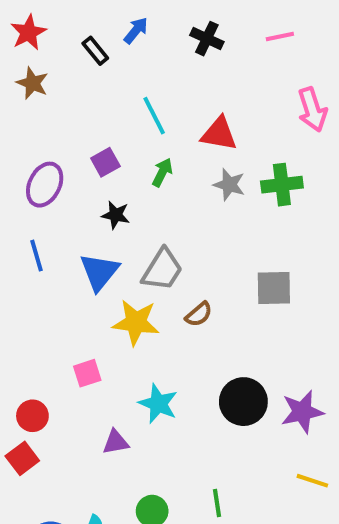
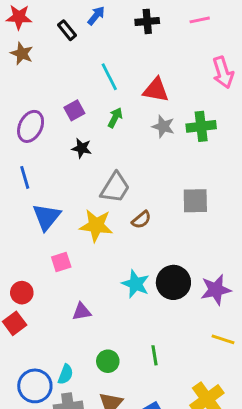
red star: (28, 32) -> (19, 17), turned 30
black cross: (207, 39) -> (147, 21), turned -30
blue triangle: (99, 272) -> (47, 217), moved
cyan star: (158, 404) -> (136, 284), moved

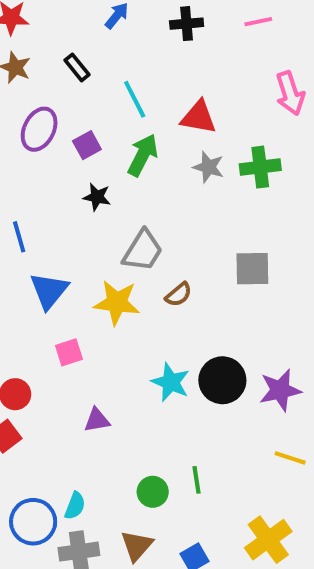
black rectangle: (67, 30) -> (77, 67), moved
green arrow: (115, 118) -> (143, 155), size x1.5
purple ellipse: (31, 126) -> (39, 129), moved
green circle: (108, 361) -> (153, 492), moved

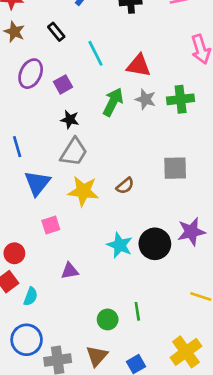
green arrow: (143, 155) -> (113, 102), moved
gray trapezoid: (143, 251) -> (74, 152), moved
purple star: (280, 390) -> (191, 232), moved
cyan semicircle: (75, 506) -> (31, 297), moved

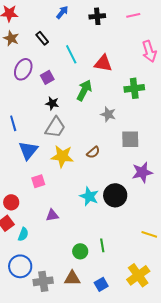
gray star: (145, 99) -> (108, 114), moved
purple star: (191, 232) -> (142, 172), moved
brown triangle: (97, 356) -> (72, 278), turned 48

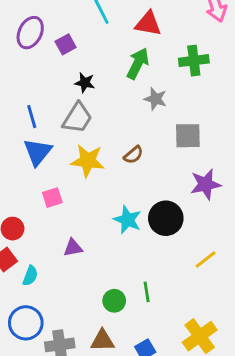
green arrow: (84, 90) -> (138, 63), moved
black star: (52, 103) -> (85, 83), moved
blue line: (13, 123) -> (32, 117), moved
yellow line: (149, 234) -> (206, 259), moved, turned -56

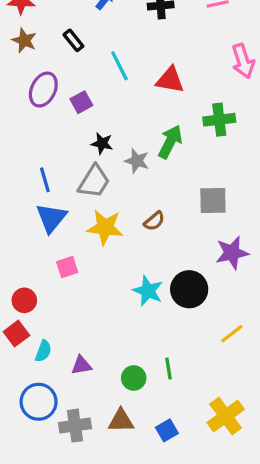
green arrow: (138, 63) -> (170, 142), moved
gray star: (155, 99) -> (137, 161), moved
purple triangle: (73, 248) -> (81, 365), moved

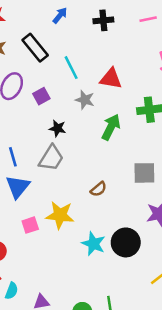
black rectangle: (73, 40) -> (35, 48), size x1.6
gray star: (137, 161) -> (85, 100), moved
yellow star: (105, 227) -> (60, 215), moved

